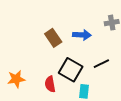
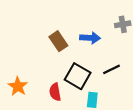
orange star: (16, 79) -> (18, 86), turned -30

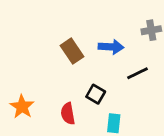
black line: (111, 69) -> (137, 73), moved
black square: (78, 76) -> (96, 94), size x0.6

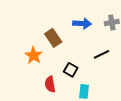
blue arrow: (111, 47) -> (82, 24), moved
orange star: (22, 107) -> (34, 55), moved

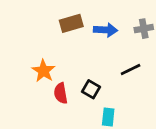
brown rectangle: (53, 38) -> (71, 23), moved, turned -72
red semicircle: (50, 84) -> (61, 93), moved

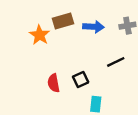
orange star: (44, 71) -> (40, 35), moved
black square: (91, 89) -> (81, 80), turned 35

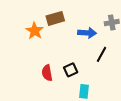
blue arrow: (93, 27) -> (87, 33), moved
black line: (116, 62) -> (101, 54), turned -35

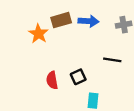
blue arrow: (87, 33) -> (88, 21), moved
black line: (101, 54) -> (112, 60), turned 70

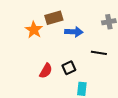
blue arrow: (88, 21) -> (74, 32), moved
red semicircle: (52, 80) -> (46, 71), turned -140

